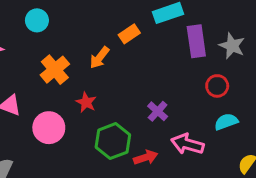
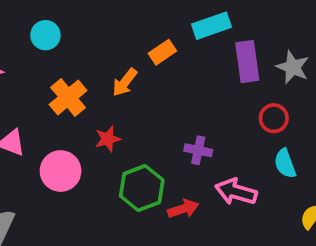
red star: (86, 102) -> (108, 139), turned 30
purple cross: (158, 111) -> (198, 150), turned -30
cyan semicircle: (226, 122) -> (285, 163), turned -90

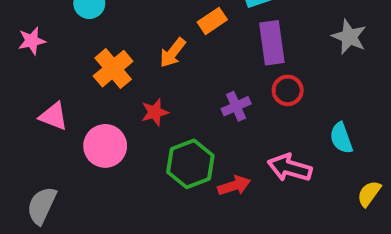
purple rectangle: (247, 62) -> (272, 43), moved
red circle: (274, 118) -> (288, 90), moved
purple cross: (198, 150) -> (236, 106), moved, turned -36

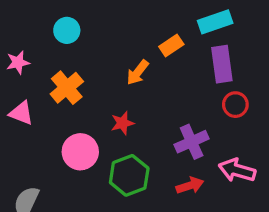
orange cross: (113, 69) -> (67, 88), moved
purple cross: (236, 106) -> (192, 142), moved, size x1.4
pink triangle: (54, 116) -> (21, 113), moved
green hexagon: (190, 164) -> (129, 175), moved

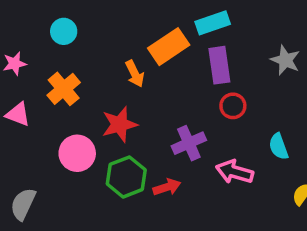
orange rectangle: (171, 46) -> (169, 47), size x1.6
orange arrow: (138, 73) -> (135, 74), turned -64
red star: (122, 123) -> (119, 124), size x1.5
red arrow: (190, 185) -> (167, 187), moved

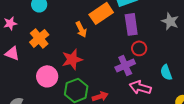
purple cross: (189, 143) -> (125, 65), moved

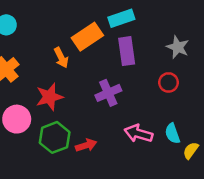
red circle: (139, 48) -> (169, 82), moved
purple cross: (125, 65) -> (108, 93), moved
cyan semicircle: (166, 72) -> (172, 134), moved

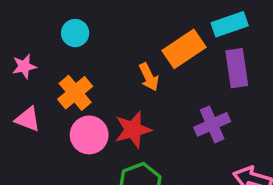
pink circle: (17, 119) -> (89, 135), moved

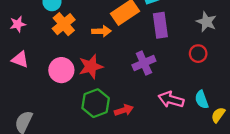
orange arrow: (149, 77) -> (101, 31), turned -66
orange cross: (75, 93) -> (64, 24), moved

